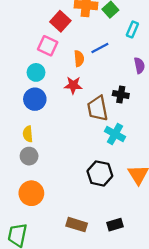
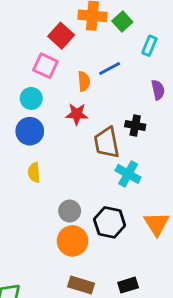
yellow semicircle: (28, 134) -> (34, 173), moved
gray circle: (29, 156) -> (70, 211), moved
orange circle: (31, 193) -> (72, 241), moved

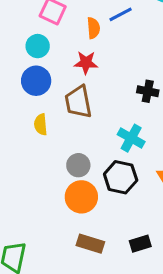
black cross: (135, 125) -> (148, 91), moved
brown trapezoid: (107, 143) -> (78, 102), moved
cyan cross: (128, 174) -> (131, 138), moved

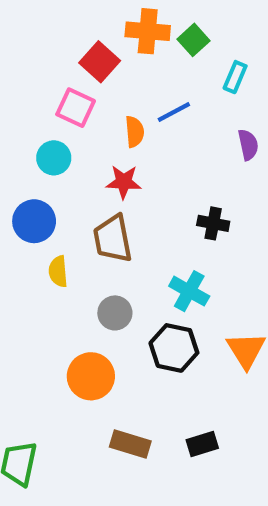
blue circle: (36, 81) -> (34, 221), moved
gray circle: (78, 165) -> (115, 313), moved
orange circle: (81, 197) -> (91, 376), moved

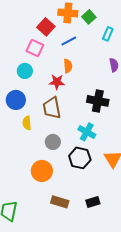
blue line: (174, 112) -> (69, 41), moved
orange semicircle: (135, 132) -> (68, 66), moved
black cross: (213, 223) -> (98, 101), size x1.5

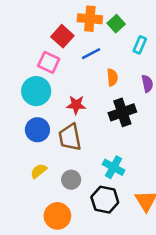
orange semicircle: (68, 66) -> (112, 77), moved
cyan circle: (25, 71) -> (36, 91), size x1.5
blue circle: (16, 100) -> (37, 130), moved
black cross: (98, 101) -> (122, 112), moved, turned -30
yellow semicircle: (27, 123) -> (39, 171), moved, turned 56

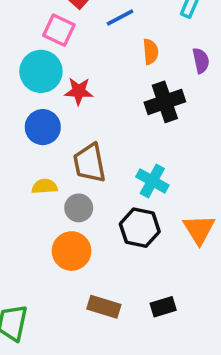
red star: (76, 105) -> (79, 91), moved
brown trapezoid: (70, 137) -> (89, 163), moved
yellow semicircle: (39, 171) -> (45, 186), turned 35
gray circle: (71, 180) -> (79, 208), moved

